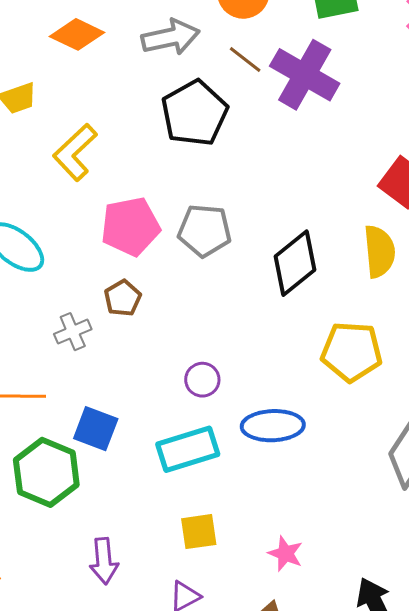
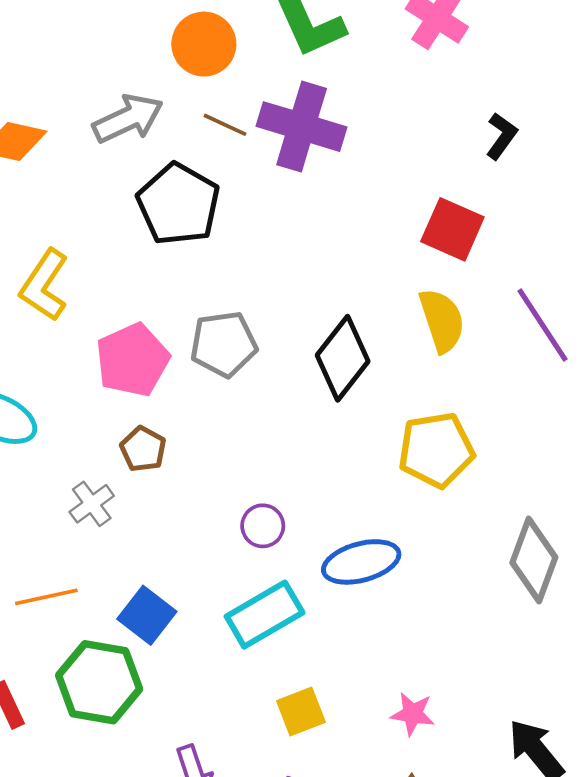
blue square: (96, 429) -> (147, 615), turned 30

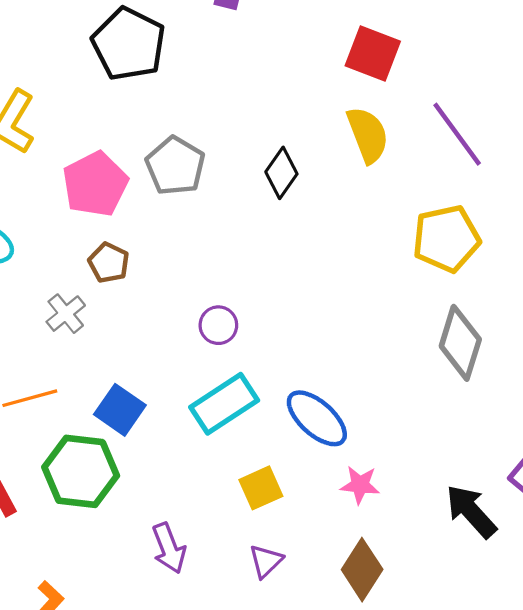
gray pentagon: (224, 344) -> (175, 166), turned -30
black diamond: (343, 358) -> (281, 173), size x0.7
yellow pentagon: (436, 450) -> (446, 239), moved
blue ellipse: (361, 562) -> (317, 418), moved, turned 60

